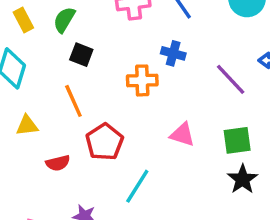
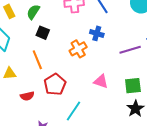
purple line: (231, 79) -> (130, 50), turned -65
orange cross: (142, 80) -> (78, 49), turned -30

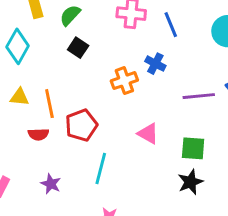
orange line: (37, 60) -> (49, 104), moved
cyan line: (74, 111) -> (101, 168), turned -30

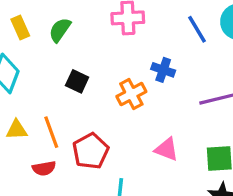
blue line: (171, 25) -> (197, 29), moved
black square: (78, 48) -> (77, 81), moved

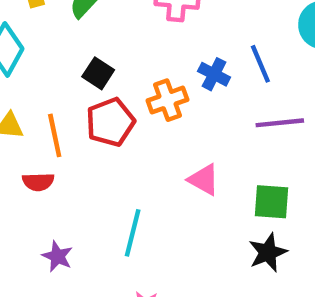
blue line: (197, 29) -> (260, 64), moved
red pentagon: (91, 151) -> (110, 122), moved

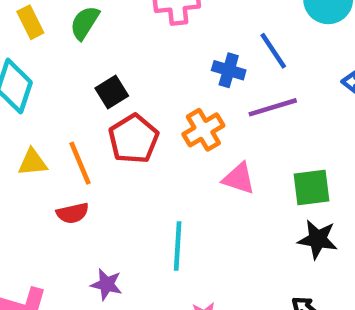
black square: (98, 73) -> (112, 92), turned 36
orange cross: (167, 100) -> (203, 130), moved
purple line: (280, 123) -> (273, 107), moved
black star: (268, 252) -> (318, 239), turned -30

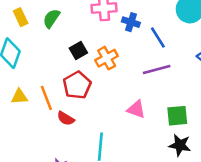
blue cross: (229, 70) -> (131, 22), moved
black square: (112, 92) -> (78, 50), moved
orange cross: (203, 130) -> (107, 58), moved
red semicircle: (73, 213) -> (66, 118), moved, turned 42

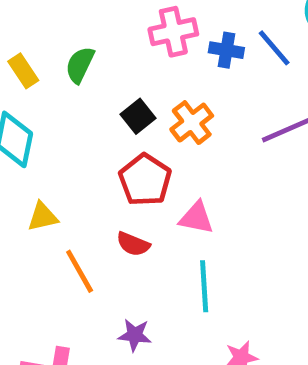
blue line: (158, 37) -> (274, 48), moved
orange line: (46, 98) -> (80, 271), moved
pink triangle: (136, 109) -> (196, 218), moved

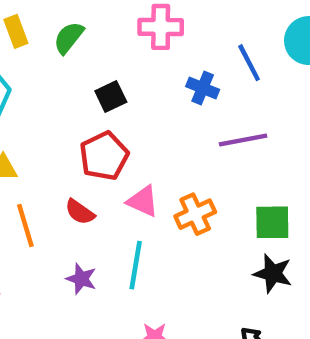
blue cross: (226, 50) -> (203, 88), moved
orange cross: (192, 123) -> (195, 214), moved
purple star: (135, 335) -> (81, 279), moved

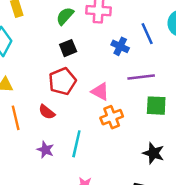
green semicircle: (69, 38) -> (65, 16), moved
pink triangle: (143, 201) -> (100, 92), moved
green square: (272, 222) -> (156, 106), moved

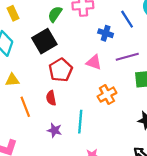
black square: (68, 48) -> (44, 41), moved, size x1.6
pink triangle: (100, 92) -> (94, 62), moved
red semicircle: (47, 112) -> (51, 98), turned 48

